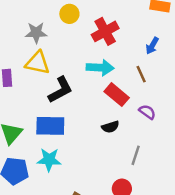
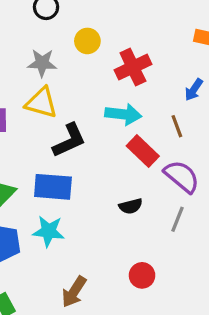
purple semicircle: (147, 112) -> (182, 176), size x1.6
black semicircle: (110, 127) -> (131, 206), moved
gray line: (136, 155) -> (177, 219), moved

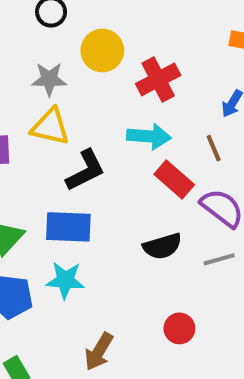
yellow circle: (87, 41) -> (102, 50), size x1.4
black semicircle: (131, 206) -> (162, 246), size x1.4
gray line: (177, 219) -> (219, 259), turned 55

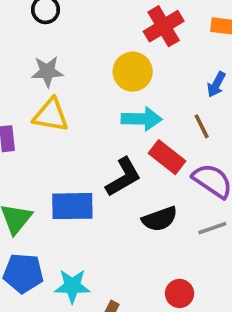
yellow circle: (102, 50) -> (133, 72), moved
red cross: (158, 79) -> (164, 26), moved
black L-shape: (85, 170) -> (123, 177), moved
cyan star: (65, 280) -> (72, 286), moved

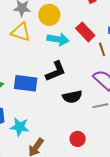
yellow circle: (133, 72) -> (49, 15), moved
cyan arrow: (142, 119) -> (58, 39), moved
red rectangle: (167, 157) -> (85, 32), moved

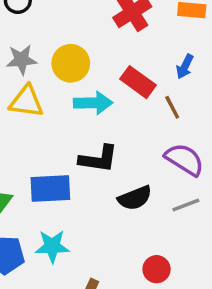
black L-shape: (56, 71) -> (98, 159), turned 40
cyan star: (20, 127) -> (52, 246), moved

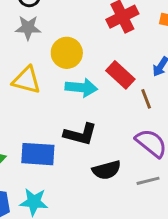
gray star: (22, 60) -> (28, 28), moved

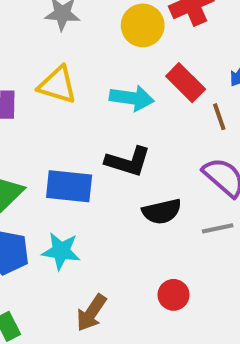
yellow circle: (67, 53) -> (143, 25), moved

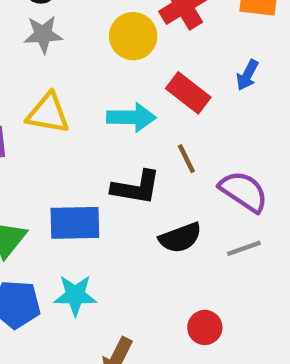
brown line: (219, 117) -> (186, 159), moved

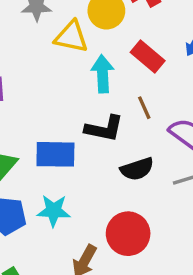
yellow triangle: (48, 113) -> (71, 37), moved
cyan arrow: (131, 117) -> (103, 74), turned -96
red circle: (205, 327) -> (128, 234), moved, size x1.6

